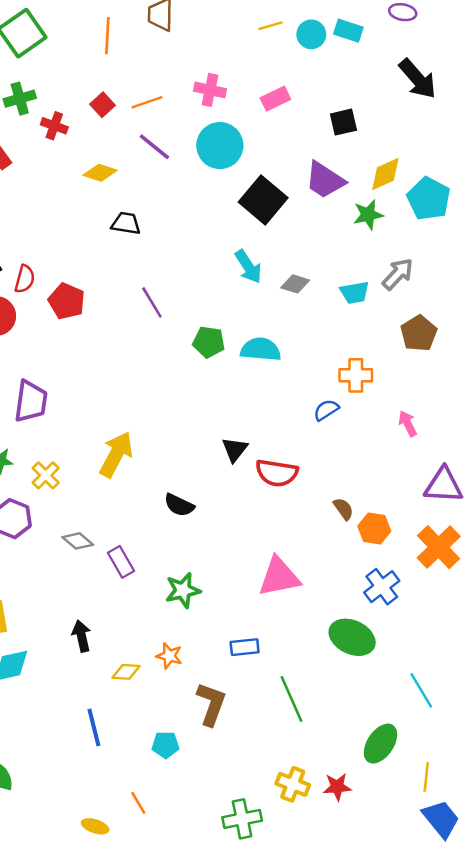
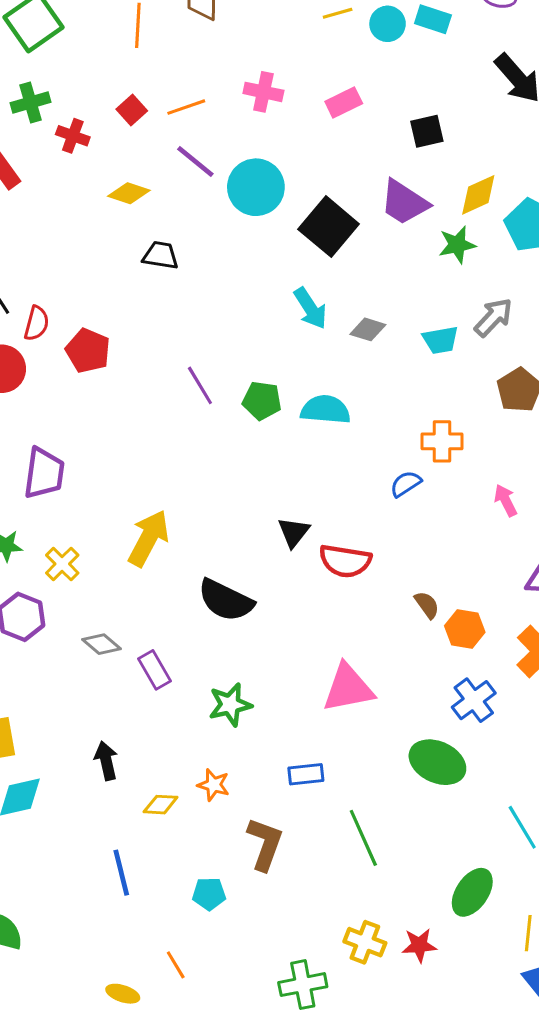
cyan circle: (220, 146) -> (256, 187), moved
purple line: (152, 302) -> (200, 385), moved
black semicircle: (179, 505) -> (226, 600), size x1.5

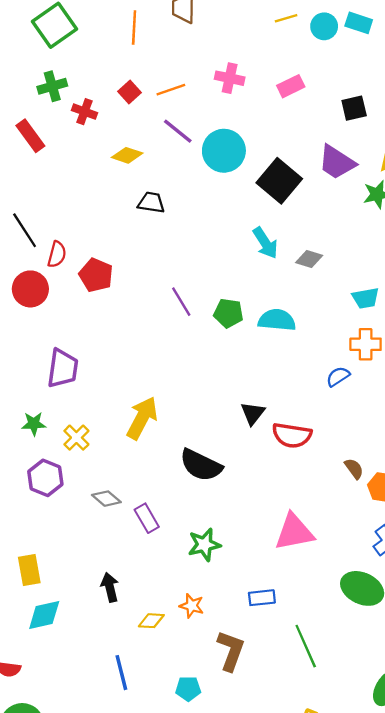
cyan trapezoid: (440, 340) -> (366, 298), moved

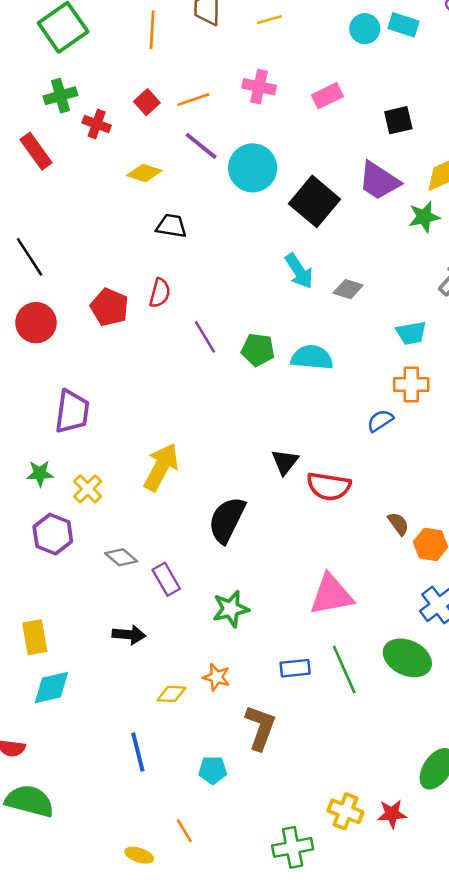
yellow line: (286, 18) -> (269, 20), moved
red semicircle: (57, 254) -> (160, 293), moved
black semicircle: (201, 465) -> (227, 520), turned 90
black arrow: (110, 587) -> (129, 635), moved, turned 108
green line: (306, 646) -> (344, 669), moved

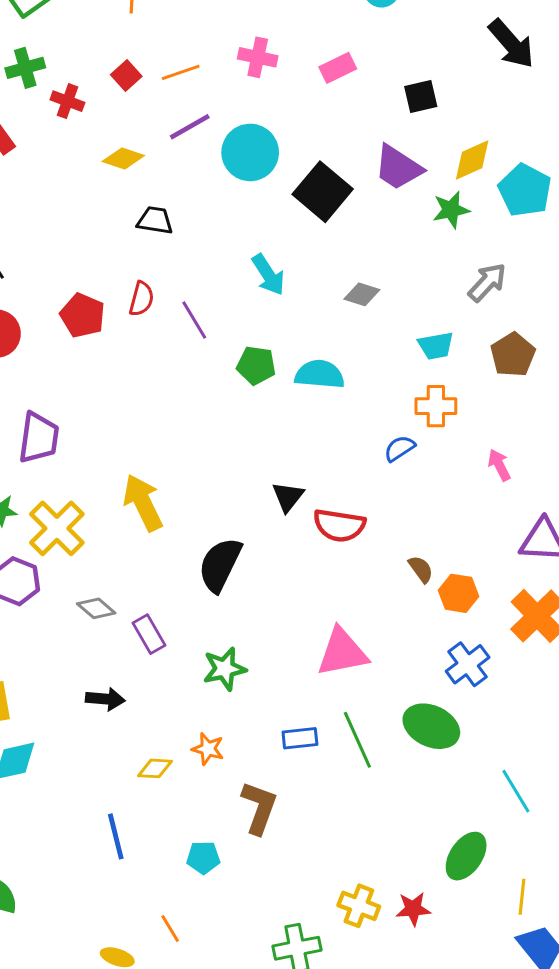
purple line: (201, 146) -> (190, 127), turned -69
cyan arrow: (299, 271) -> (268, 275), moved
purple line: (205, 337) -> (194, 320), moved
yellow arrow: (161, 467) -> (143, 503), turned -54
yellow cross: (88, 489) -> (57, 528), size x1.6

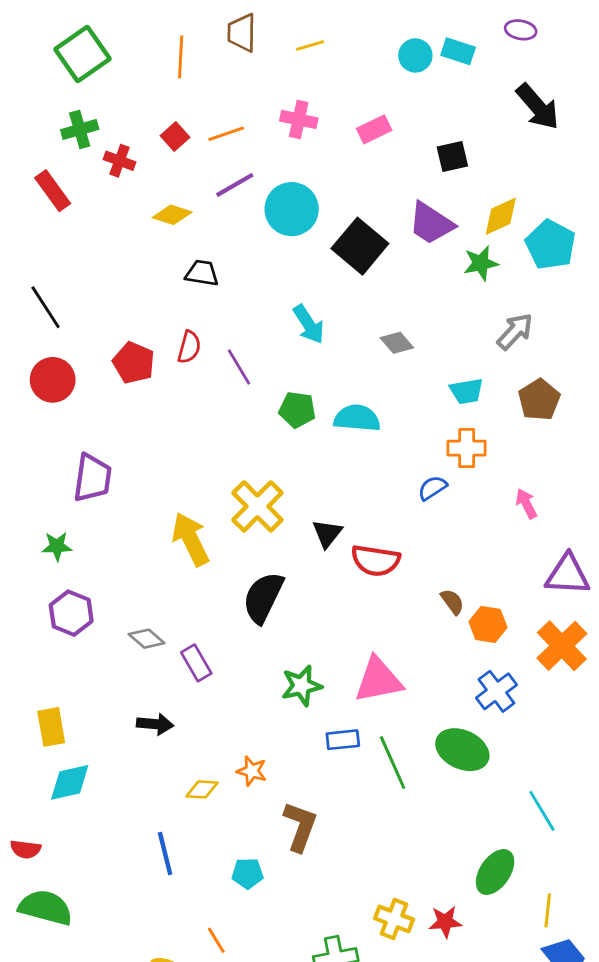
gray diamond: (362, 294) -> (397, 343), turned 32
yellow cross: (57, 528) -> (257, 506), moved
green star: (224, 669) -> (302, 686), moved
blue rectangle: (300, 738) -> (343, 740), moved

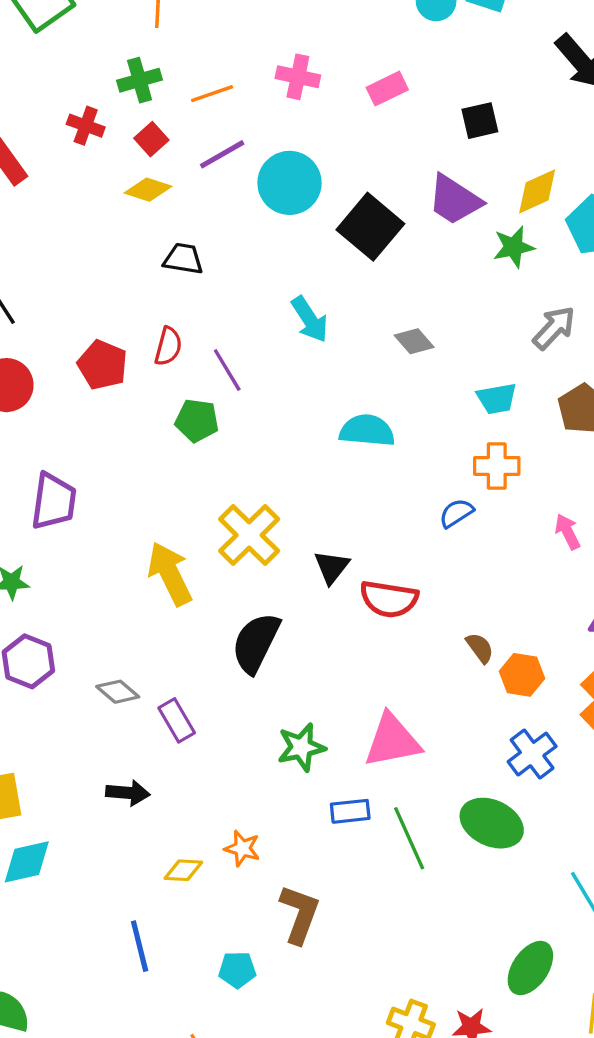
green cross: (80, 129) -> (140, 80), moved
red square: (175, 137) -> (151, 139), moved
green pentagon: (297, 410) -> (197, 420), moved

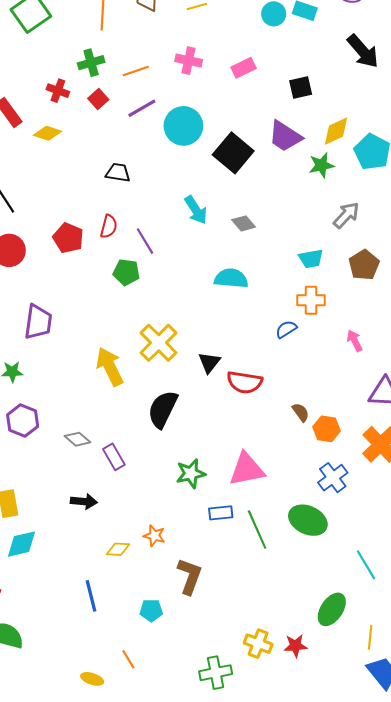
yellow diamond: (148, 190) -> (47, 133), moved
gray diamond: (414, 341) -> (244, 223), moved

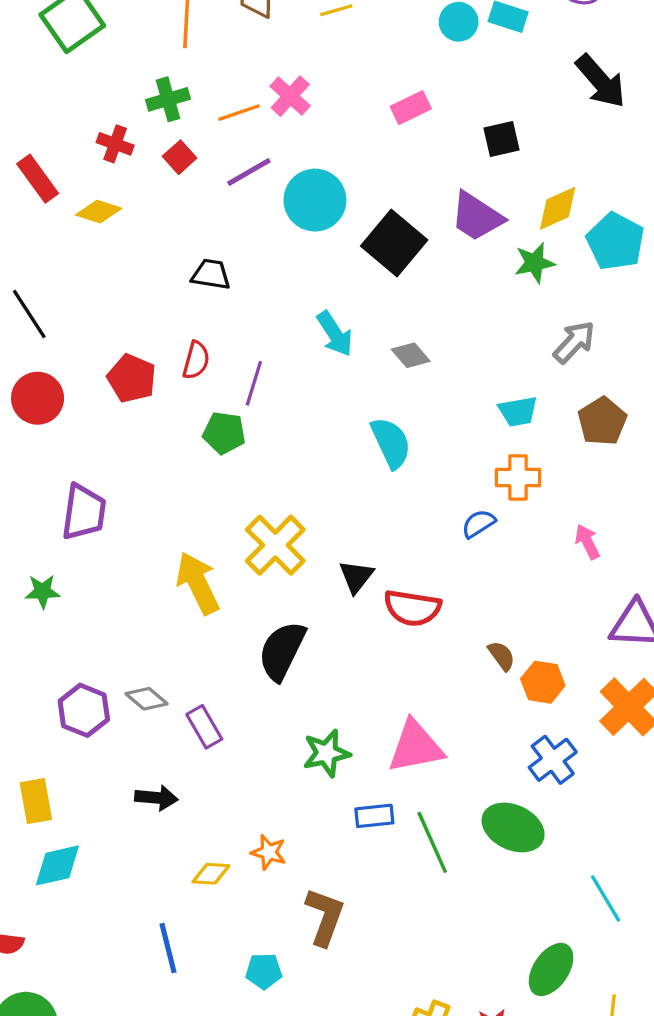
pink cross: (189, 61) -> (290, 96), moved, turned 30
purple line: (145, 241) -> (254, 383), turned 48
cyan semicircle: (231, 278) -> (391, 443), turned 60
purple hexagon: (23, 421) -> (84, 710), moved

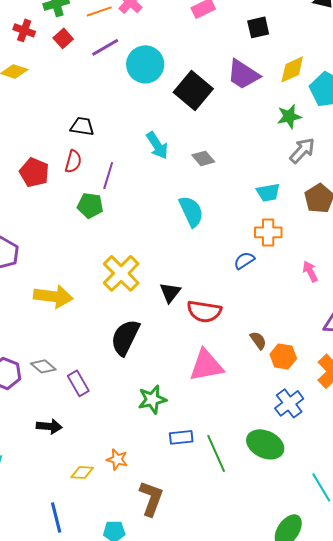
green star: (535, 263) -> (289, 116), moved
black trapezoid: (211, 274) -> (82, 126), moved
yellow arrow: (198, 583) -> (53, 296), moved, turned 123
pink triangle: (416, 747) -> (206, 365), moved

